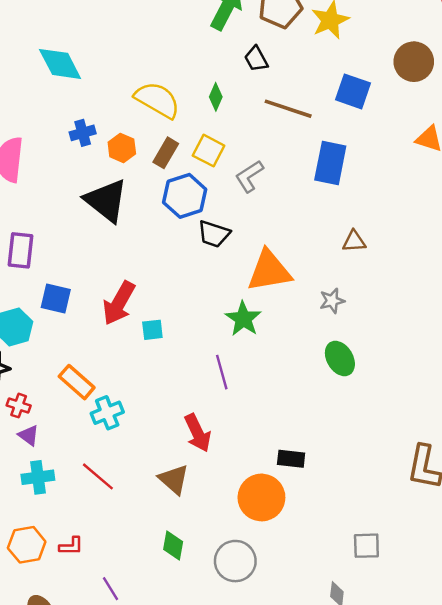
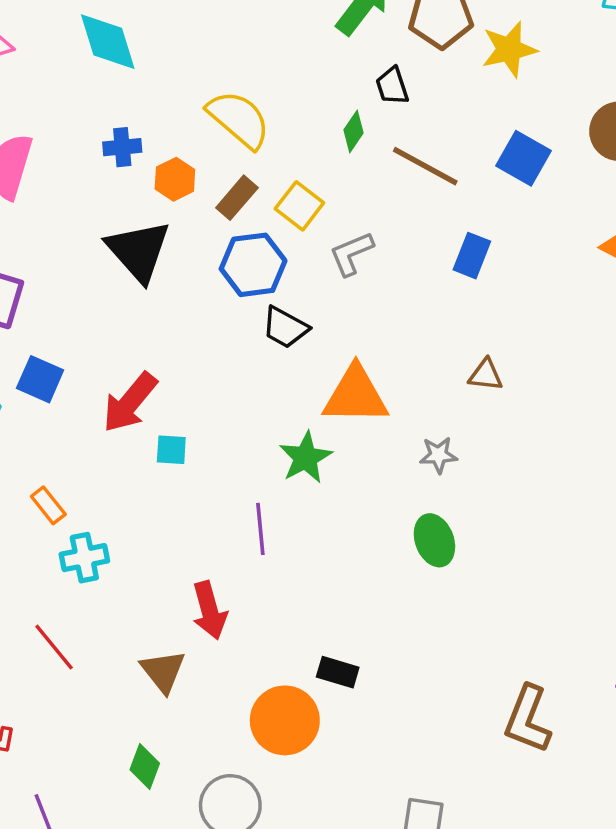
green diamond: (216, 97) -> (353, 131), moved
blue rectangle: (330, 163) -> (472, 256), size x0.7
orange rectangle: (77, 382) -> (48, 505), size x0.7

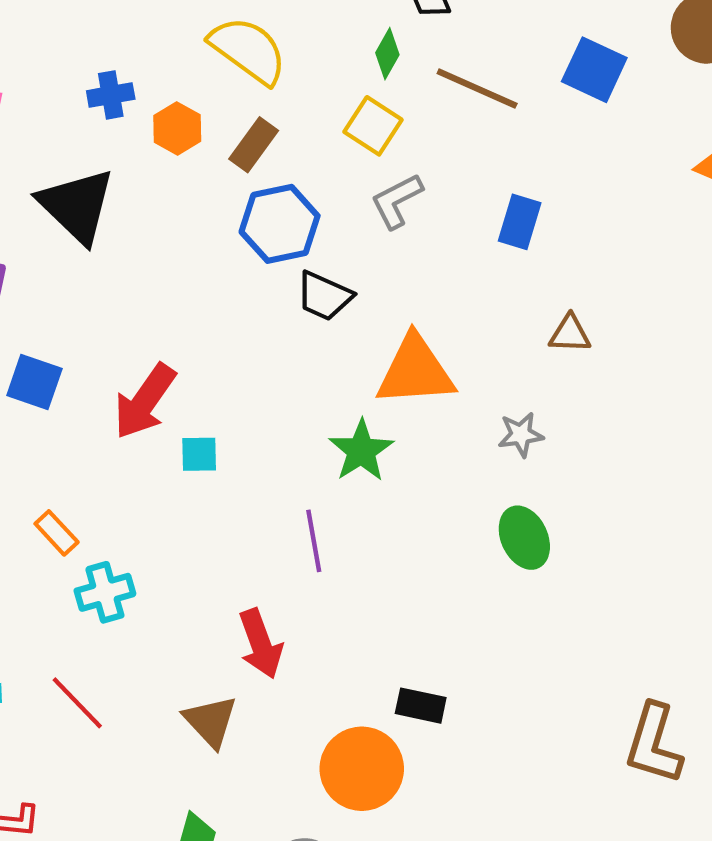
yellow square: (299, 206) -> (373, 126), moved
black triangle: (138, 251) -> (77, 206), moved
blue rectangle: (472, 256) -> (520, 222), moved

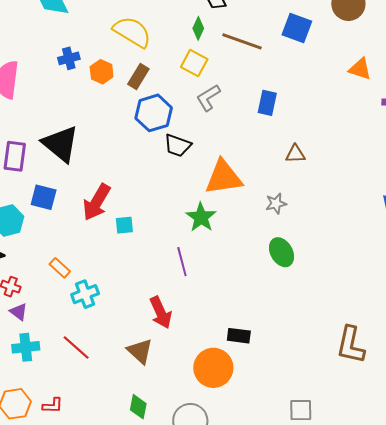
black triangle: (77, 206) -> (61, 144), moved

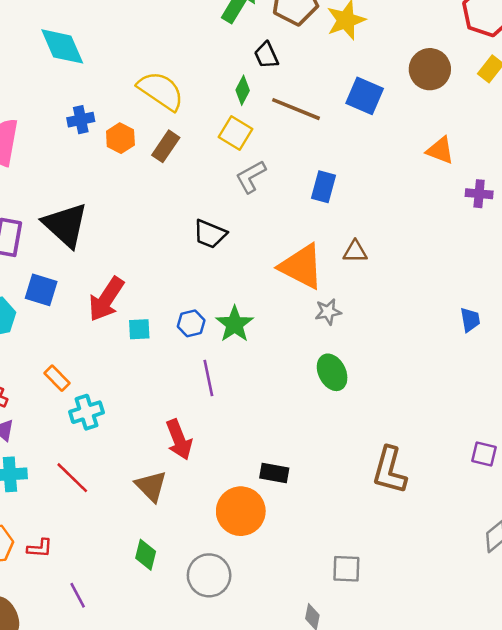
blue hexagon: (154, 113) -> (191, 323), moved, size x0.6
orange triangle: (224, 177) -> (301, 266), moved, turned 33
brown L-shape: (351, 345) -> (389, 470), moved

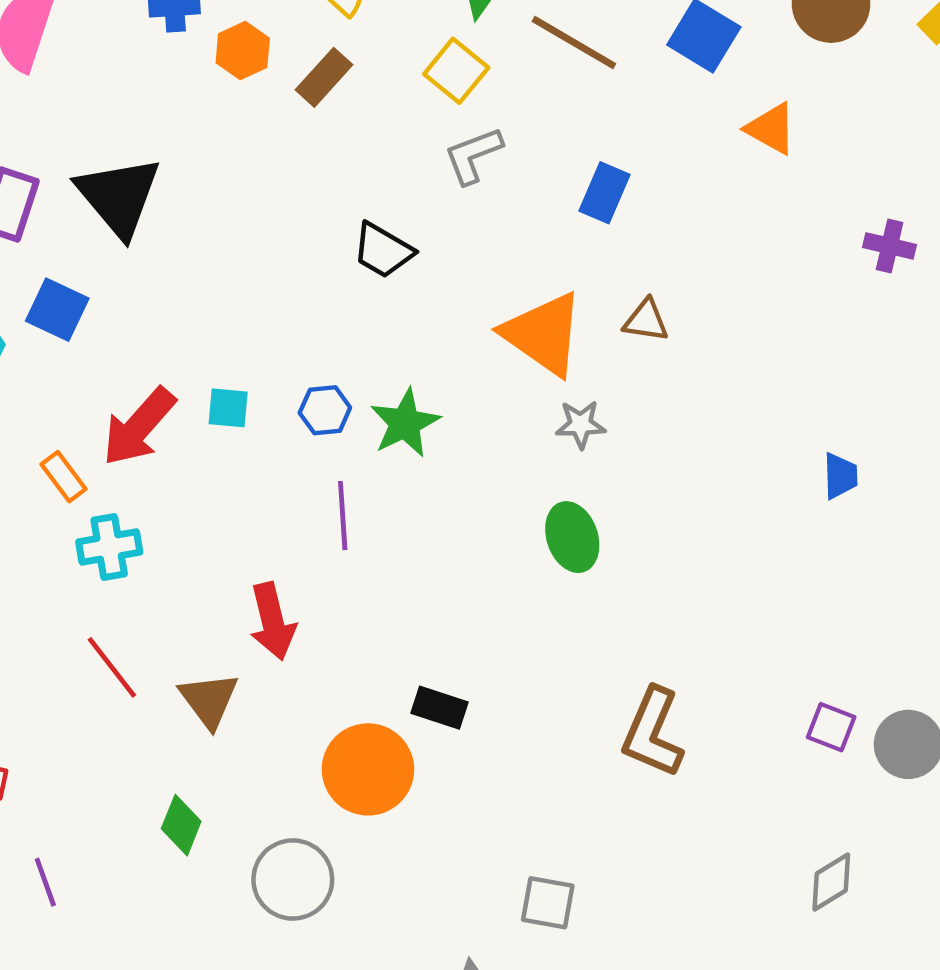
orange triangle: (440, 150) -> (771, 129), moved
red arrow: (106, 299) -> (139, 427), moved
red line: (72, 478) -> (112, 667), moved

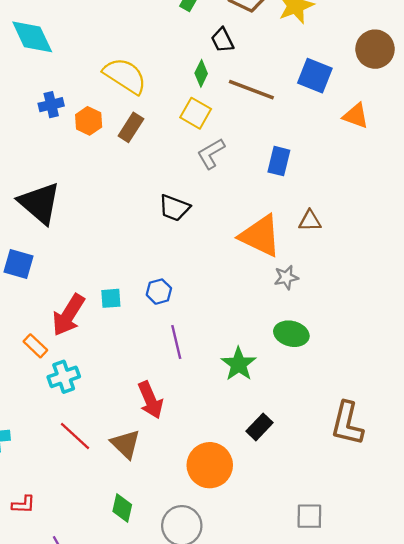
green star: (405, 423) -> (239, 364), moved
green ellipse: (572, 537) -> (291, 334), turned -48
black rectangle: (440, 708) -> (259, 427), moved, turned -55

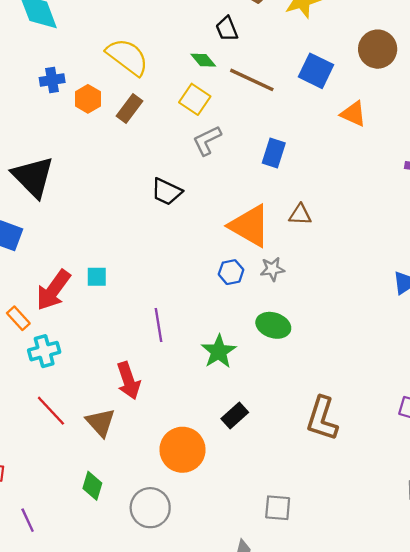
green diamond: (201, 73) -> (203, 60), turned -70
blue hexagon: (159, 292) -> (231, 272), moved

